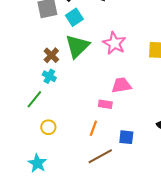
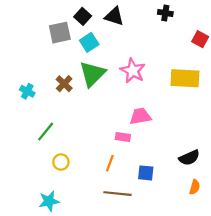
cyan cross: (49, 76) -> (27, 91), moved
brown line: (100, 156) -> (117, 194), turned 35
cyan star: (37, 163) -> (49, 201), turned 30

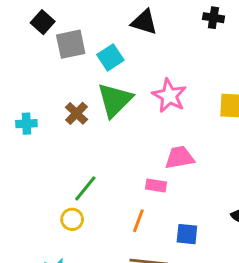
black square: (83, 16) -> (43, 22), moved
cyan cross: (27, 91) -> (26, 124), turned -32
green line: (46, 132) -> (85, 188), moved

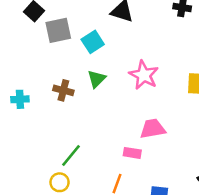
green triangle: (115, 100) -> (97, 79), size x0.6
brown cross: (77, 113) -> (63, 90), turned -30

